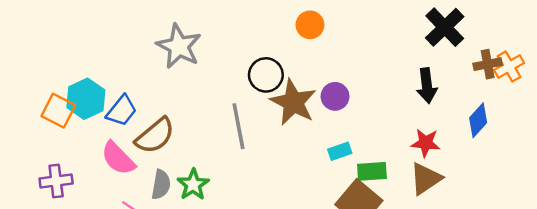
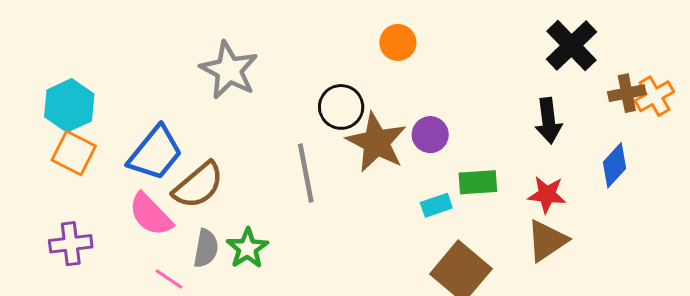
cyan hexagon: (86, 99) -> (69, 105), moved
blue trapezoid: (122, 111) -> (155, 153), size x1.4
green rectangle: (372, 171) -> (478, 182), moved

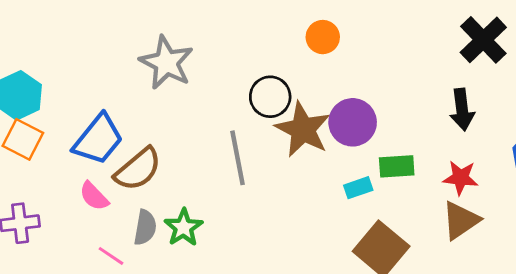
purple circle: (430, 135) -> (353, 122), size x1.4
pink semicircle: (151, 214) -> (94, 196), size x0.7

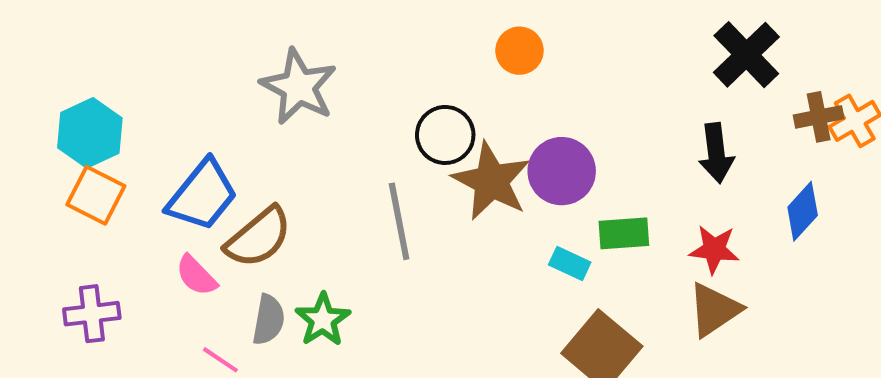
cyan rectangle: (358, 188) -> (570, 263), turned 44

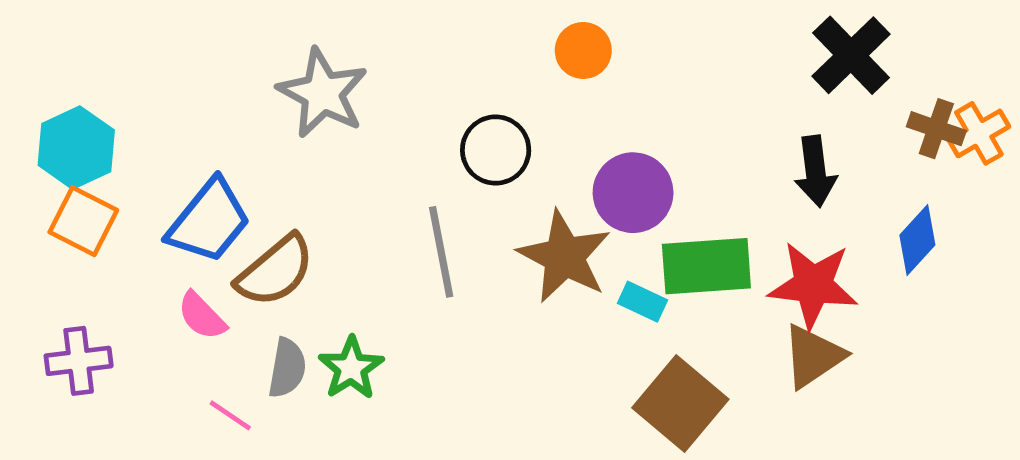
brown cross: (819, 117) -> (936, 129), turned 30
brown star: (491, 181) -> (564, 257), moved
green rectangle: (624, 233) -> (706, 266), size x1.5
red star: (714, 249) -> (813, 285), size x1.5

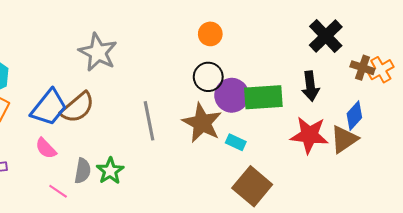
black circle: (496, 150) -> (208, 77), moved
green rectangle: (706, 266) -> (263, 97), moved
brown semicircle: (275, 271) -> (77, 108), moved
brown triangle: (813, 356) -> (344, 139), moved

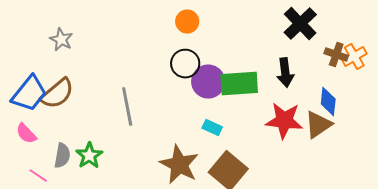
gray star: (98, 52) -> (61, 40), moved, size x0.6
blue diamond: (354, 116) -> (328, 102), turned -36
brown star: (202, 123) -> (179, 165), moved

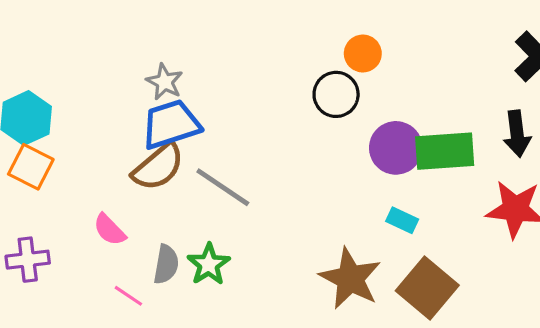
black circle: (185, 64) -> (336, 94), moved
blue trapezoid: (29, 94) -> (171, 124), moved, turned -147
gray line: (127, 107) -> (223, 187), moved, turned -45

